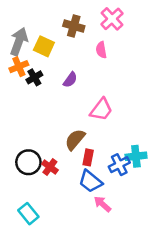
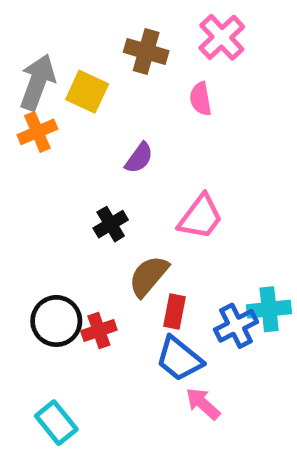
black cross: (34, 77) -> (111, 224), moved
red cross: (50, 167) -> (99, 330), turned 35

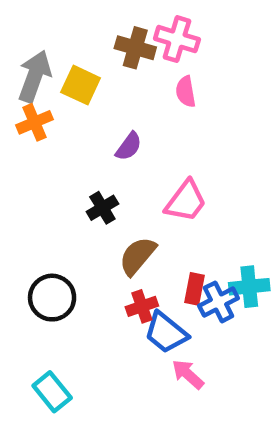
pink cross: (222, 37) -> (177, 39), moved, turned -30
red rectangle: (175, 312) -> (194, 289), moved
red cross: (99, 330) -> (142, 306), moved

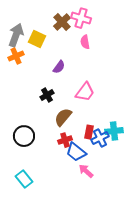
brown cross: (135, 48) -> (62, 22), turned 30

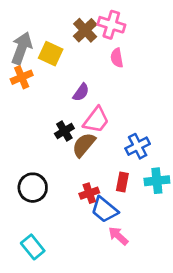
pink trapezoid: (85, 92) -> (96, 120), moved
brown semicircle: (63, 117) -> (84, 145), moved
blue cross: (100, 138) -> (138, 146), moved

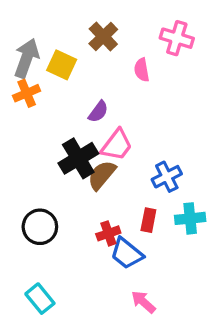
pink cross: (111, 25) -> (177, 38), moved
black cross: (64, 131) -> (78, 158), size x1.6
pink arrow: (118, 236) -> (143, 302), moved

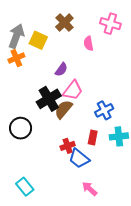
black circle: (40, 227) -> (21, 128), moved

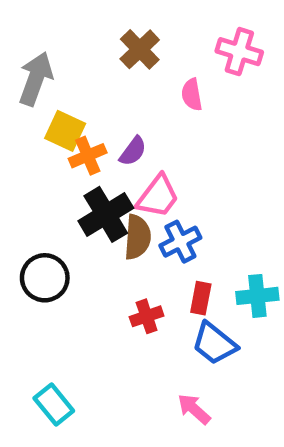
yellow square: (38, 40) -> (65, 131), moved
orange cross: (16, 58) -> (88, 156), moved
brown semicircle: (63, 109) -> (137, 237), turned 144
blue cross: (104, 110) -> (180, 242), moved
blue trapezoid: (79, 158) -> (214, 343), moved

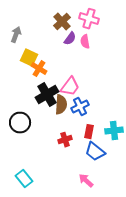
pink cross: (239, 52) -> (89, 19), moved
gray arrow: (36, 79) -> (16, 35), size x0.7
purple semicircle: (133, 151) -> (70, 39), moved
orange cross: (88, 156) -> (39, 69), turned -35

